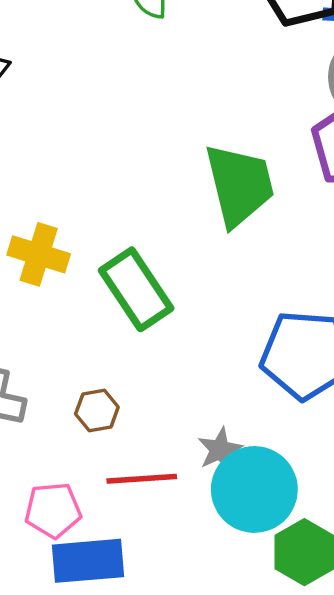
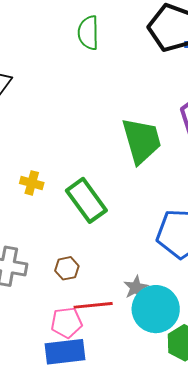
yellow cross: (39, 254) -> (32, 183), size x0.7
pink pentagon: (53, 510) -> (67, 323), moved

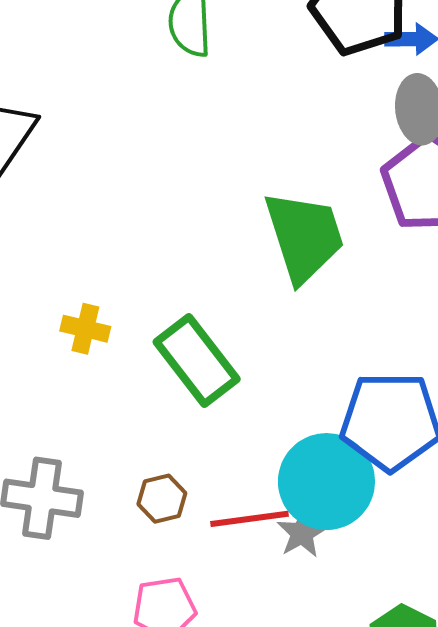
red line: (93, 305) -> (250, 519), moved
cyan circle: (156, 309) -> (326, 482), moved

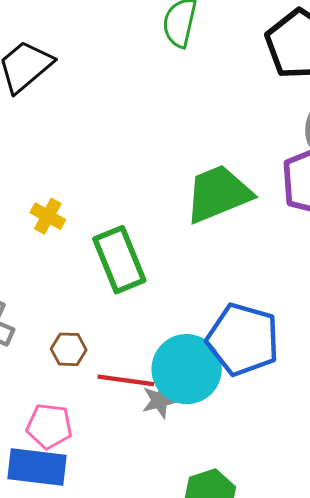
green trapezoid: (304, 236) -> (218, 194), turned -110

